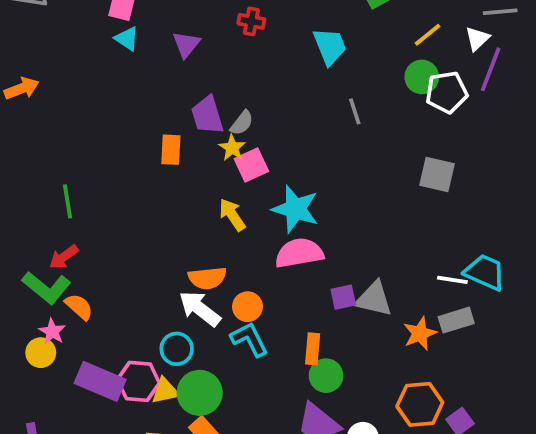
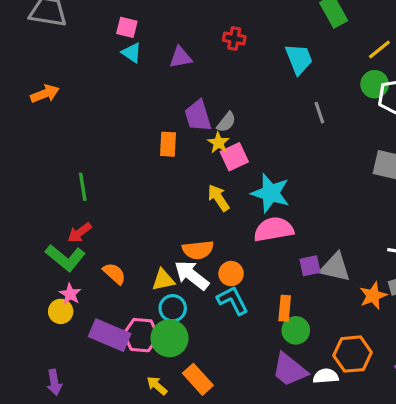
purple triangle: (186, 44) -> (181, 57), turned 40
orange semicircle: (79, 307) -> (114, 274), moved
yellow triangle: (165, 391) -> (163, 280), moved
green circle: (200, 393) -> (170, 338), moved
orange hexagon: (420, 404) -> (353, 354), moved

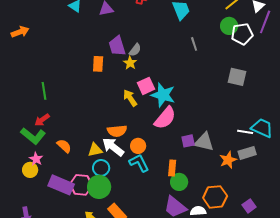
pink square: (234, 157) -> (146, 86), moved
pink semicircle: (274, 229) -> (165, 118), turned 140

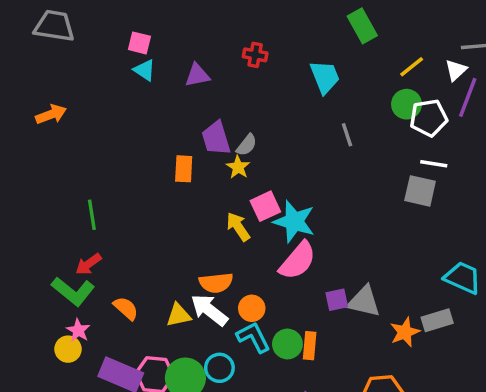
white line: (245, 132) -> (434, 164), moved
cyan circle: (101, 168) -> (219, 368), moved
green circle: (179, 182) -> (287, 344), moved

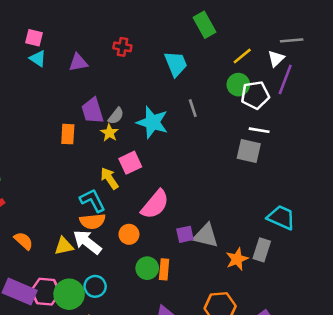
cyan star: (294, 222) -> (152, 122), moved
orange circle: (252, 308) -> (129, 234), moved
gray rectangle: (437, 320) -> (262, 250), turned -55
cyan L-shape: (253, 337) -> (93, 200), moved

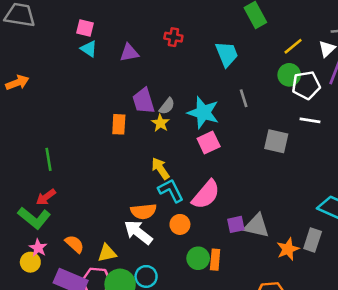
gray square: (249, 151) -> (276, 141), moved
pink square: (130, 163) -> (209, 142), moved
cyan L-shape: (93, 200) -> (171, 191), moved
orange semicircle: (24, 241) -> (75, 244), moved
yellow triangle: (64, 246) -> (107, 253), moved

